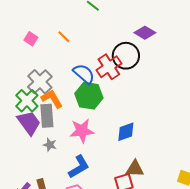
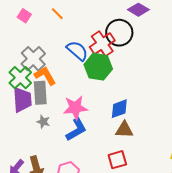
green hexagon: (89, 96) -> (98, 67), moved
purple trapezoid: (29, 123) -> (22, 100), turned 32
blue L-shape: (79, 167) -> (76, 130), moved
brown triangle: (135, 169) -> (124, 130), moved

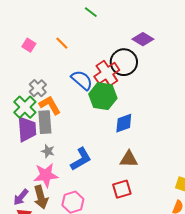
gray cross: (33, 59) -> (38, 88), size x0.7
pink star: (75, 108) -> (46, 175), moved
blue diamond: (119, 109) -> (124, 123), moved

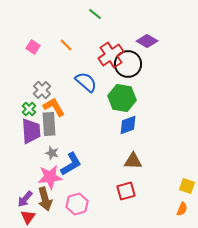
red cross: (107, 73) -> (111, 55), moved
green hexagon: (103, 96) -> (122, 98), moved
green cross: (25, 107) -> (29, 109), size x0.6
blue L-shape: (81, 159) -> (71, 164), moved

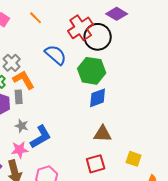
gray rectangle: (49, 124) -> (19, 97), size x0.6
pink star: (50, 177) -> (20, 150), size x0.7
yellow square: (187, 186) -> (134, 159), moved

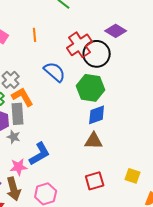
orange line: (36, 18) -> (35, 35), turned 40
gray rectangle: (19, 97) -> (18, 114), size x1.5
gray star: (22, 126) -> (14, 137), moved
brown triangle: (103, 134) -> (94, 141), moved

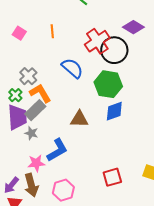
gray rectangle: (18, 114) -> (35, 110), turned 50
brown triangle: (94, 141) -> (79, 119), moved

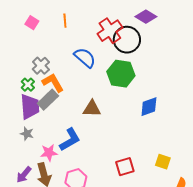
blue diamond: (114, 111) -> (149, 107), moved
gray star: (31, 133) -> (27, 134), moved

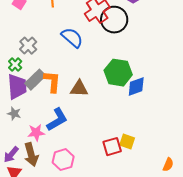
green hexagon: (121, 74) -> (118, 73), moved
orange L-shape: (53, 83) -> (52, 82), moved, turned 35
yellow square: (163, 162) -> (127, 142), moved

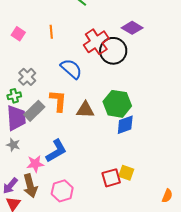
green cross: (15, 65) -> (14, 96), turned 32
orange L-shape: (52, 82) -> (58, 101), moved
blue diamond: (136, 87) -> (125, 125), moved
brown triangle: (79, 89) -> (85, 110), moved

